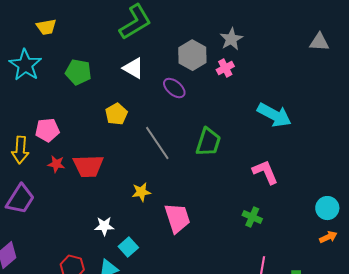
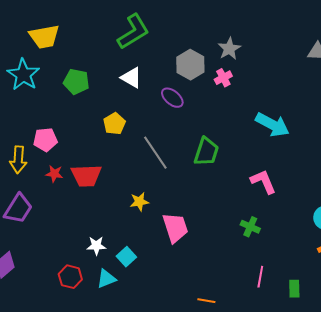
yellow trapezoid: (46, 27) -> (44, 37), size x1.5
white star: (104, 226) -> (96, 246), moved

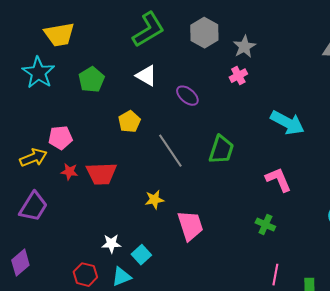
gray hexagon: (190, 65) -> (204, 33), moved
green pentagon: (76, 82) -> (91, 80), turned 30
yellow arrow: (18, 160) -> (33, 158), turned -116

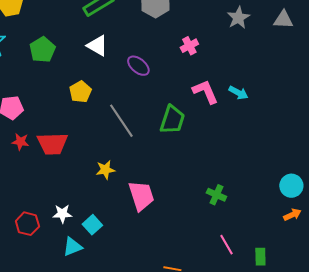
gray star: (244, 47) -> (238, 18), moved
cyan arrow: (287, 123) -> (238, 93), size x0.6
pink L-shape: (278, 180) -> (205, 92), moved
red hexagon: (85, 275) -> (27, 224), moved
pink line: (275, 275) -> (226, 245), turned -40

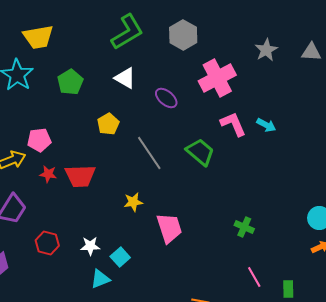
pink cross: (189, 46) -> (217, 78), size x2.0
green trapezoid: (172, 120) -> (200, 152), turned -68
red hexagon: (27, 224) -> (47, 243), moved

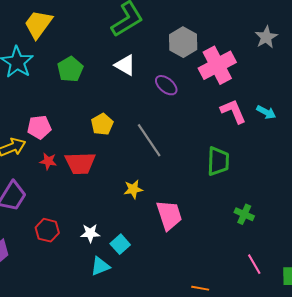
gray hexagon: (183, 35) -> (183, 42), moved
yellow trapezoid: (38, 37) -> (38, 24), turned 136
yellow pentagon: (108, 124) -> (102, 124), moved
green trapezoid: (200, 152) -> (218, 161), moved, turned 52

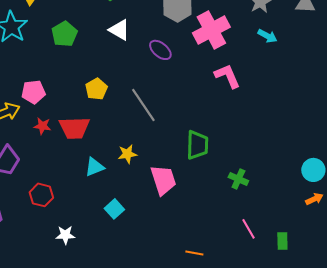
cyan arrow: (266, 112) -> (267, 36), moved
green trapezoid: (218, 161) -> (197, 145), moved
white star: (90, 233) -> (65, 235), moved
cyan triangle: (100, 266) -> (94, 167), moved

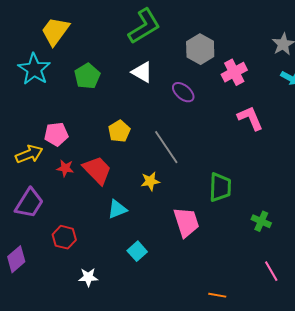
pink cross: (211, 30) -> (234, 72), size x0.7
red trapezoid: (74, 128) -> (97, 170), turned -132
yellow star: (127, 154) -> (150, 181), moved

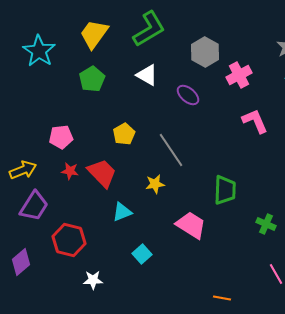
yellow trapezoid: (55, 31) -> (94, 34), moved
cyan star: (34, 69) -> (39, 51), moved
yellow arrow: (29, 154) -> (23, 170), moved
pink trapezoid: (186, 222) -> (191, 225), turned -40
red hexagon: (64, 237) -> (69, 240), size x1.4

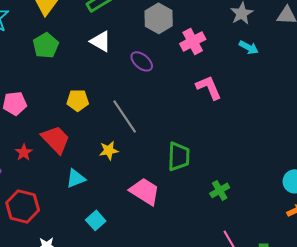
yellow pentagon: (124, 134) -> (78, 100), turned 30
red star: (70, 171) -> (24, 152), moved, turned 30
green cross: (266, 224) -> (220, 190), turned 36

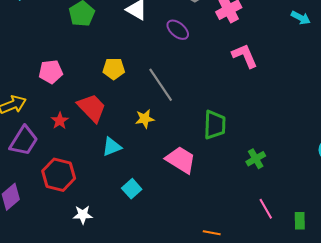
cyan arrow: (249, 47) -> (301, 18), moved

